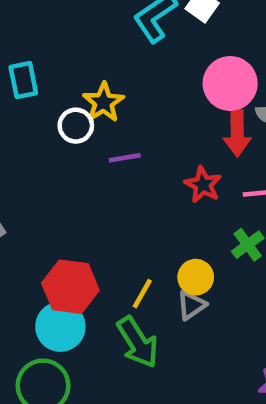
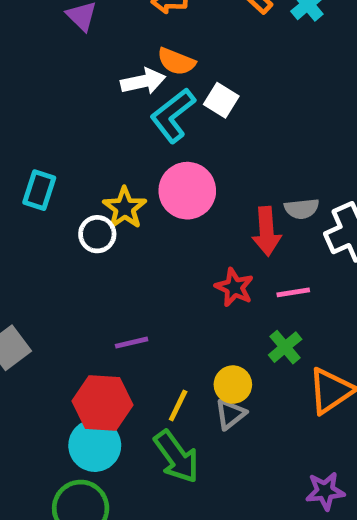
cyan rectangle: (23, 80) -> (39, 190), turned 33
pink circle: (230, 83) -> (187, 191), moved
purple line: (125, 158) -> (132, 343), moved

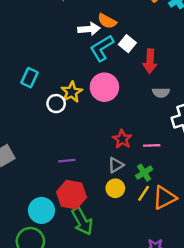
gray semicircle: (302, 209) -> (161, 93), moved
red arrow: (267, 231) -> (150, 61), moved
red hexagon: (102, 403) -> (72, 195), moved
yellow line: (178, 405) -> (144, 193), moved
gray triangle: (230, 414) -> (116, 165), moved

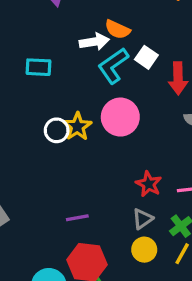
cyan rectangle: (30, 78) -> (38, 67), moved, turned 72
white circle: (56, 104) -> (57, 130), moved

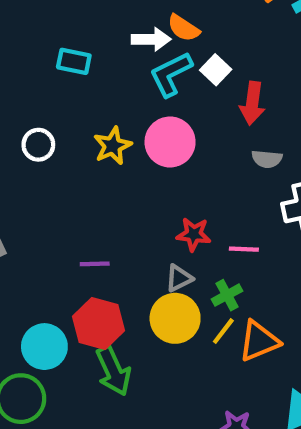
white circle: (57, 130) -> (38, 145), moved
red star: (149, 184) -> (194, 234), turned -30
yellow circle: (144, 250) -> (175, 318), size x1.5

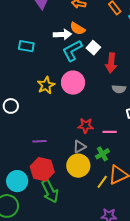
white circle: (38, 145) -> (11, 106), moved
yellow line: (223, 331) -> (102, 182), moved

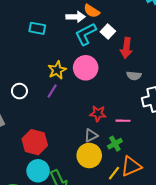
purple line: (39, 141) -> (52, 91), moved, turned -56
red hexagon: (42, 169) -> (35, 142), moved
cyan circle: (17, 181) -> (38, 171), moved

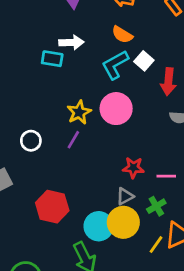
white arrow: (76, 17) -> (71, 42), moved
cyan circle: (38, 171) -> (99, 226), moved

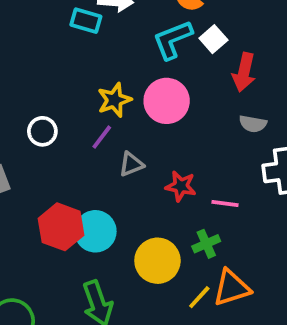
gray triangle: (125, 196) -> (131, 164), moved
cyan circle: (99, 226) -> (95, 231), moved

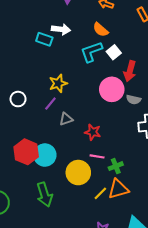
pink circle: (167, 101) -> (112, 89), moved
pink line: (225, 204) -> (97, 156), moved
green cross: (206, 244) -> (116, 166), moved

